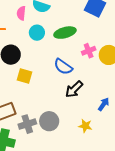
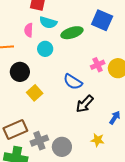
green ellipse: (65, 33) -> (72, 33), moved
yellow square: (25, 76) -> (35, 93), turned 35
gray circle: (49, 121) -> (62, 147), moved

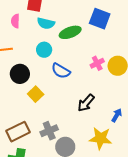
pink semicircle: (29, 30) -> (15, 21), moved
blue semicircle: (73, 82) -> (61, 71), moved
yellow star: (97, 140) -> (100, 138), size x1.6
gray cross: (39, 141) -> (49, 131), moved

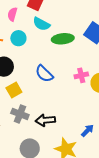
cyan circle: (44, 50) -> (18, 38), moved
black arrow: (86, 103) -> (45, 120), moved, turned 30
gray cross: (49, 131) -> (20, 114), moved, turned 30

